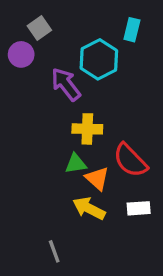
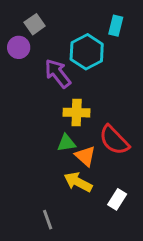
white rectangle: (139, 208) -> (117, 199), moved, turned -54

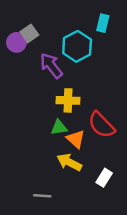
gray square: (35, 24) -> (29, 33), moved
gray line: (48, 220) -> (42, 196), turned -66

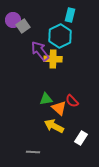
cyan rectangle: (103, 23) -> (70, 15), moved
purple circle: (16, 42) -> (13, 20), moved
yellow cross: (68, 100) -> (53, 59), moved
red semicircle: (101, 125) -> (72, 101), moved, size x0.6

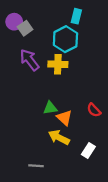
purple arrow: (40, 51) -> (29, 60), moved
red semicircle: (72, 101) -> (94, 110), moved

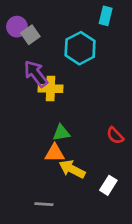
cyan rectangle: (76, 16) -> (106, 16), moved
yellow cross: (58, 64) -> (51, 88), moved
orange triangle: (64, 118) -> (55, 153), moved, turned -42

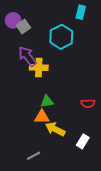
red semicircle: (115, 136) -> (88, 103), turned -48
gray line: (44, 204) -> (34, 156), turned -32

